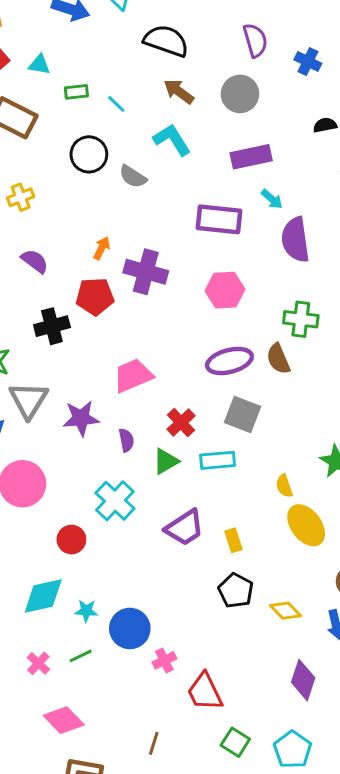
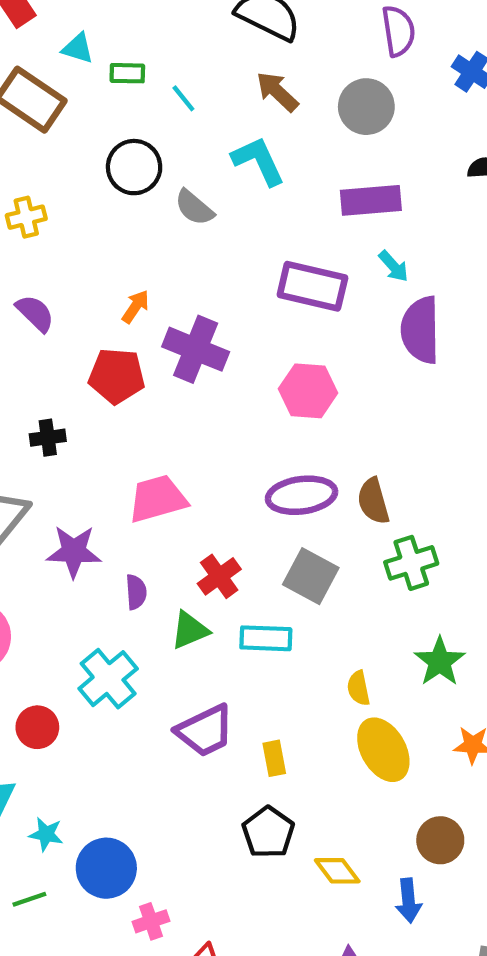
cyan triangle: (39, 65) -> (78, 48), moved
green cross: (301, 319) -> (411, 563), moved, turned -32
black cross: (52, 326) -> (48, 438), moved, size x0.7

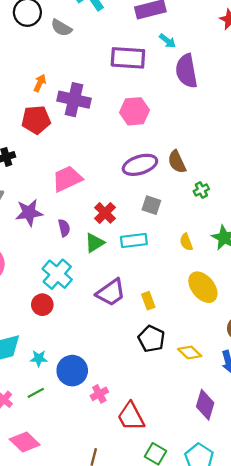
green cross: (411, 563) -> (201, 190), size x0.6
gray square: (311, 576) -> (151, 205), size x0.7
yellow semicircle: (358, 688) -> (186, 242), moved
red circle: (37, 727) -> (42, 305), moved

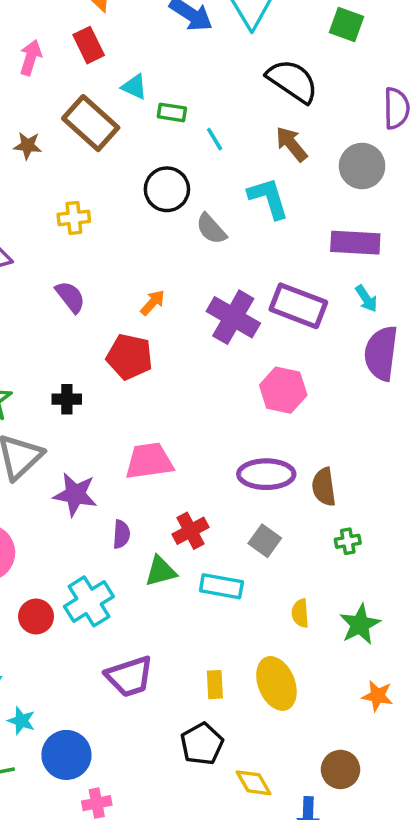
purple cross: (74, 100) -> (233, 317), moved
yellow ellipse: (203, 287) -> (276, 683), moved
purple trapezoid: (111, 293) -> (129, 676), moved
red circle: (42, 305) -> (36, 616), moved

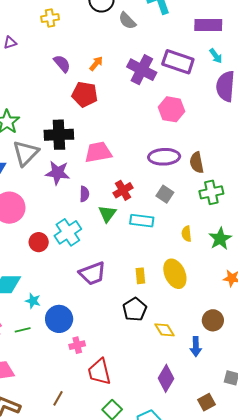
purple semicircle: (70, 297) -> (62, 64), moved
black cross: (67, 399) -> (59, 135), moved, size x1.8
green cross: (348, 541) -> (211, 192), size x1.6
green triangle: (161, 571) -> (107, 214), turned -36

